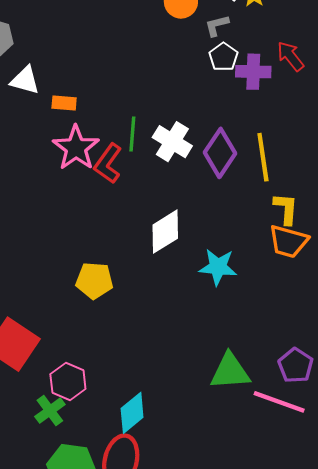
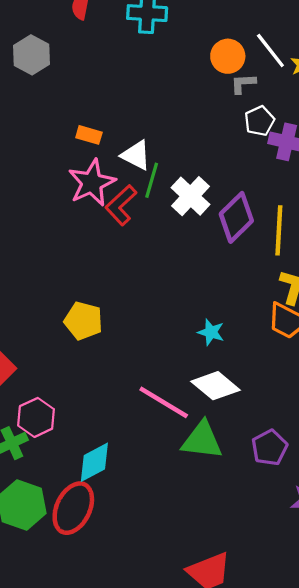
gray L-shape: (217, 25) -> (243, 84), moved
white triangle: (25, 80) -> (136, 155), moved
white diamond: (165, 232) -> (215, 386), moved, turned 60
cyan star: (218, 267) -> (211, 332), size x0.7
pink line: (279, 402) -> (164, 402), moved

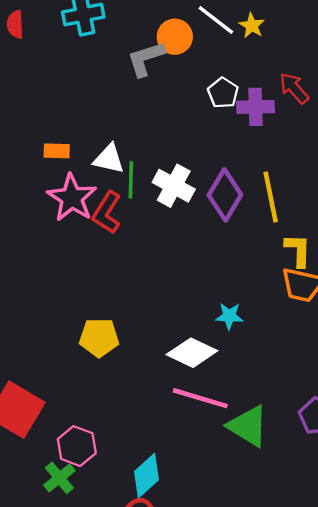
gray L-shape: (243, 84) -> (146, 59), moved, size x1.5
white diamond: (215, 386) -> (192, 353), moved
green triangle: (202, 440) -> (248, 426), turned 39

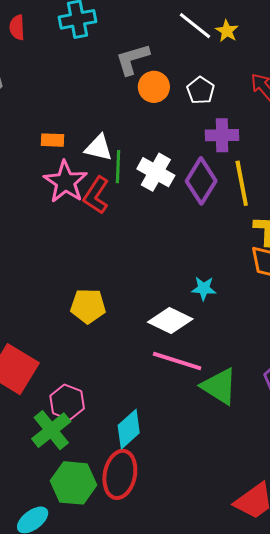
orange circle: (175, 37) -> (154, 87), moved
purple cross: (256, 107) -> (222, 135), moved
green cross: (59, 478) -> (51, 430), size x1.4

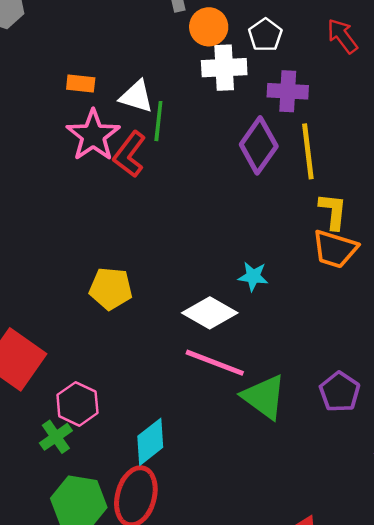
white cross: (156, 172) -> (224, 68), moved, turned -36
green cross: (51, 430) -> (56, 437), size x0.7

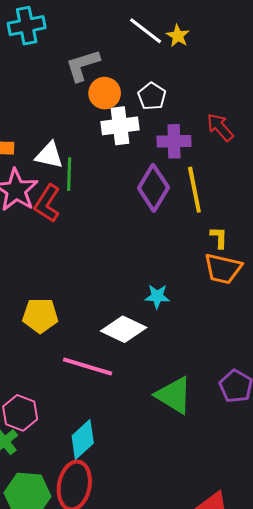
red arrow: (342, 36) -> (220, 127), moved
yellow L-shape: (333, 211) -> (219, 238), size x0.7
pink line: (215, 363) -> (88, 367), moved

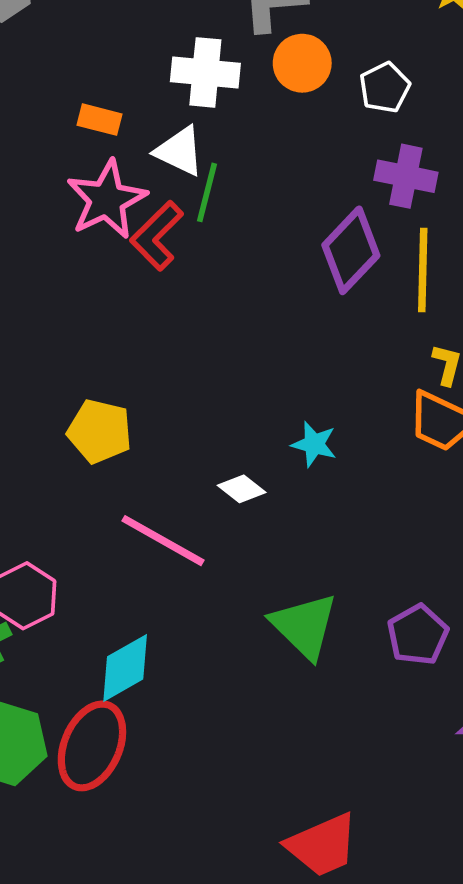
white cross: (120, 126) -> (205, 72), moved
white diamond: (124, 329) -> (242, 489), size x0.6

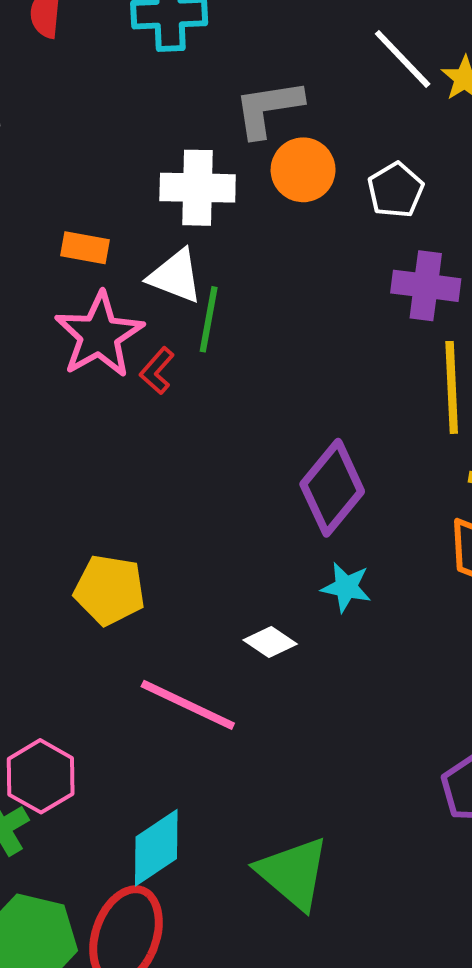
red L-shape: (157, 236) -> (157, 371), size x0.6
purple diamond: (351, 250) -> (332, 488), moved
green triangle: (304, 626) -> (293, 873), moved

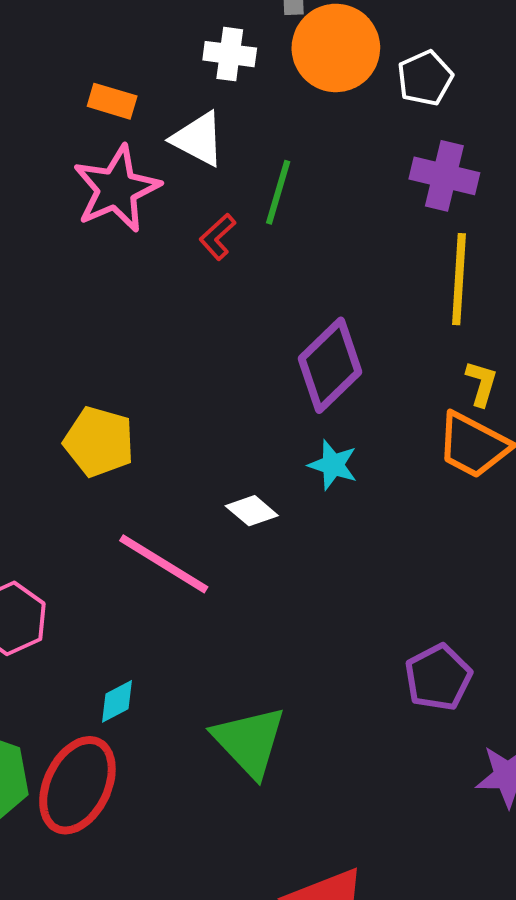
orange circle: (303, 170) -> (336, 48), size x1.4
white cross: (198, 188) -> (230, 54), size x0.7
green line: (209, 319) -> (278, 192), moved
red L-shape: (157, 371) -> (218, 237), moved
cyan diamond: (156, 848) -> (117, 701), size x0.6

